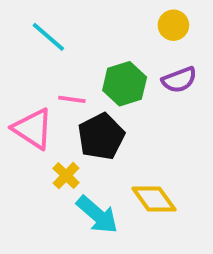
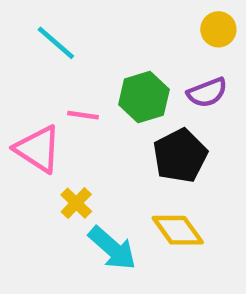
yellow circle: (173, 25) -> (218, 29), moved
black pentagon: (101, 136) -> (180, 156), moved

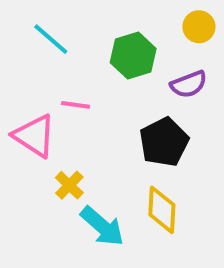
green hexagon: (144, 97) -> (133, 56), moved
yellow diamond: (178, 230) -> (162, 210), turned 39

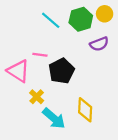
cyan line: (51, 39) -> (51, 20), moved
green hexagon: (133, 56) -> (81, 19), moved
black pentagon: (164, 142) -> (61, 71), moved

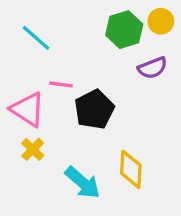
cyan line: (51, 20) -> (36, 38), moved
yellow cross: (37, 97) -> (33, 149), moved

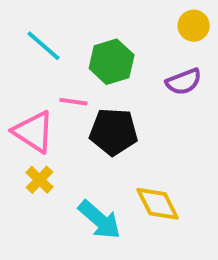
green hexagon: (124, 30) -> (112, 62), moved
black pentagon: (94, 109) -> (114, 132), turned 30
yellow diamond: (131, 169) -> (158, 204), turned -30

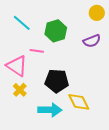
black pentagon: (114, 132) -> (57, 81), moved
cyan arrow: (100, 220) -> (50, 110), turned -40

